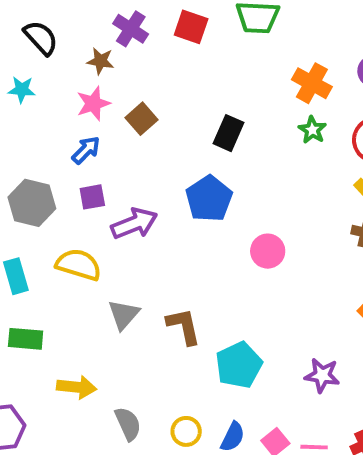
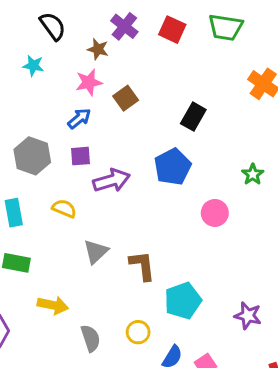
green star: (312, 130) -> (253, 174), moved
yellow semicircle: (79, 265) -> (64, 208), size x0.7
yellow circle: (186, 431) -> (138, 332), moved

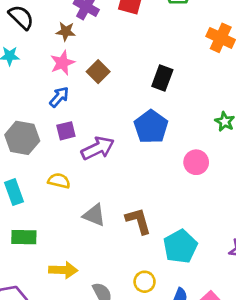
gray triangle: (96, 252) -> (94, 215), turned -45

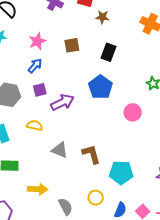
brown star: (66, 31) -> (102, 17), moved
brown square: (98, 72) -> (72, 45), moved, turned 35
cyan pentagon: (180, 246) -> (121, 173), turned 30

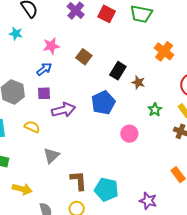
brown star: (102, 17) -> (138, 82), moved
brown square: (72, 45) -> (84, 57), turned 35
gray triangle: (60, 150) -> (51, 156), turned 42
brown L-shape: (91, 154) -> (79, 181), moved

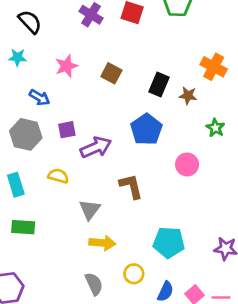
orange cross: (164, 51) -> (214, 67), moved
blue arrow: (44, 69) -> (40, 97), moved, turned 77
brown L-shape: (79, 181) -> (131, 186), moved
yellow arrow: (22, 189) -> (102, 243), moved

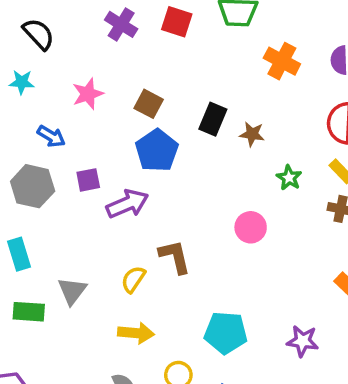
orange cross: (214, 67) -> (282, 61), moved
blue pentagon: (146, 129) -> (157, 151), moved
yellow semicircle: (58, 176) -> (133, 279), moved, turned -72
gray triangle: (90, 210) -> (72, 291), moved

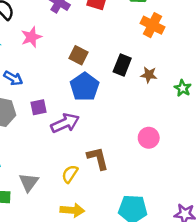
orange cross: (282, 61) -> (152, 25), moved
pink star: (88, 94) -> (31, 37), moved
green star: (289, 178) -> (183, 88), moved

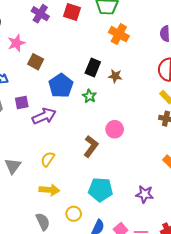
brown square: (79, 55) -> (36, 62), moved
green star: (183, 88) -> (89, 96), moved
brown L-shape: (98, 158) -> (91, 146), moved, turned 50

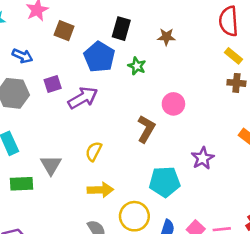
black rectangle: (93, 68) -> (121, 29), moved
purple star: (145, 194) -> (203, 158), moved, turned -30
yellow circle: (74, 214) -> (134, 216), size x1.5

